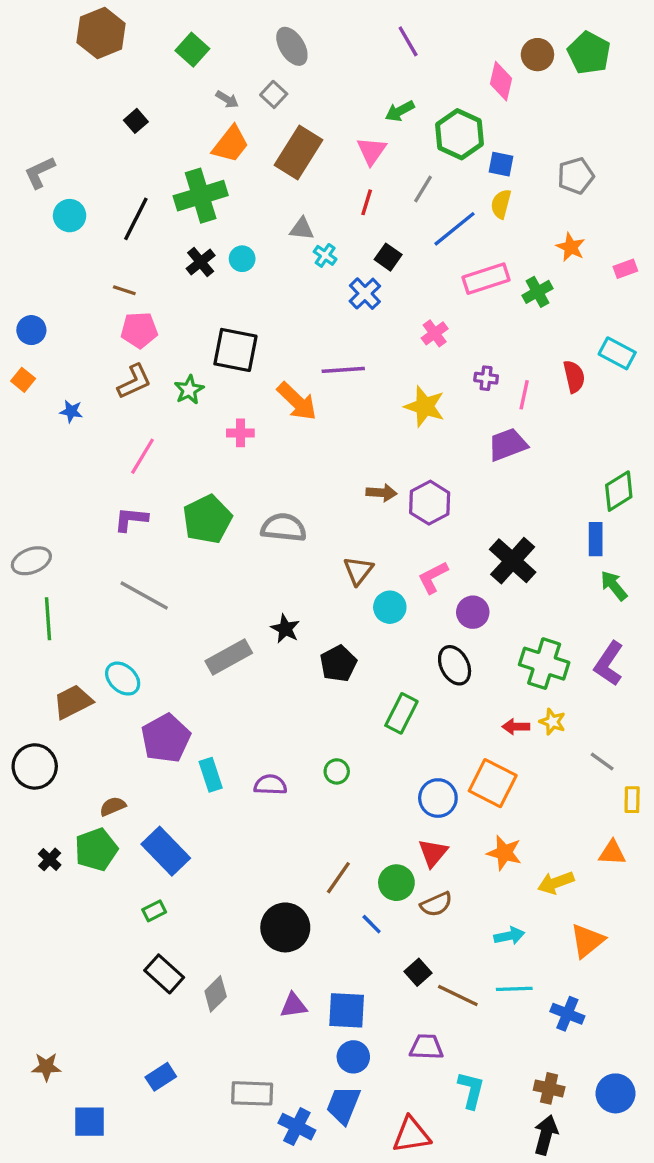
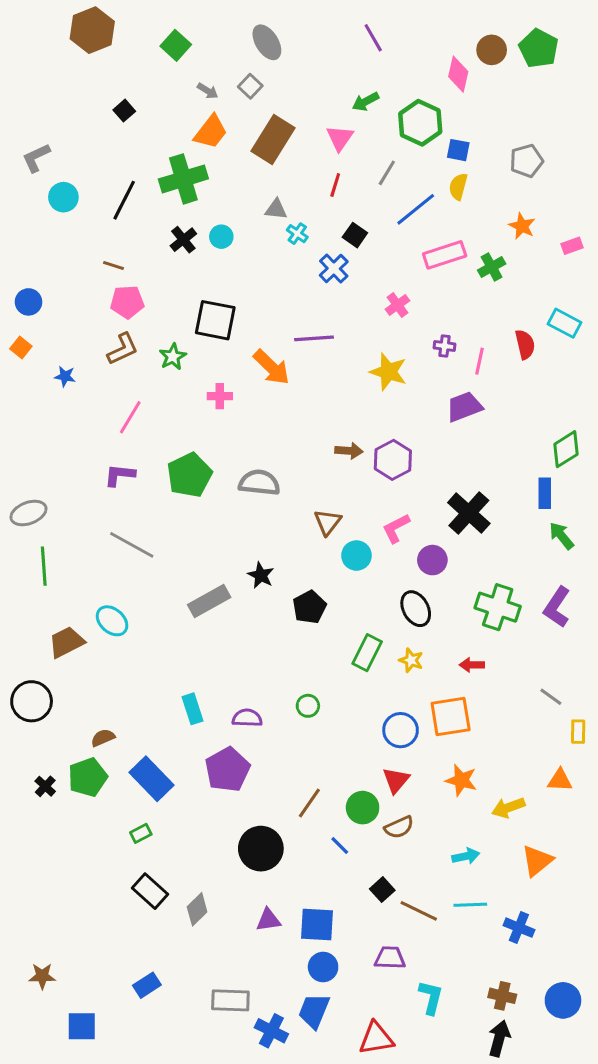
yellow star: (552, 722) -> (411, 660), moved
purple pentagon: (166, 738) -> (227, 770), moved
orange square: (493, 783) -> (451, 716), turned -36

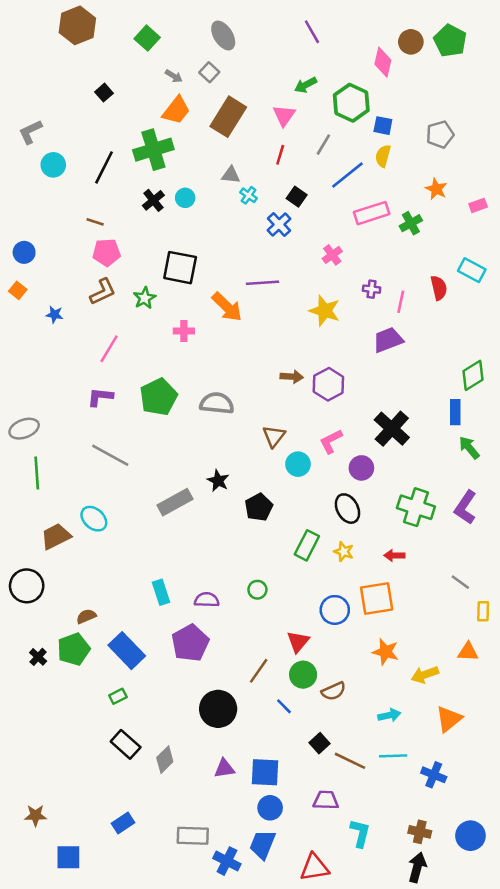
red triangle: (396, 780) -> (298, 642), moved

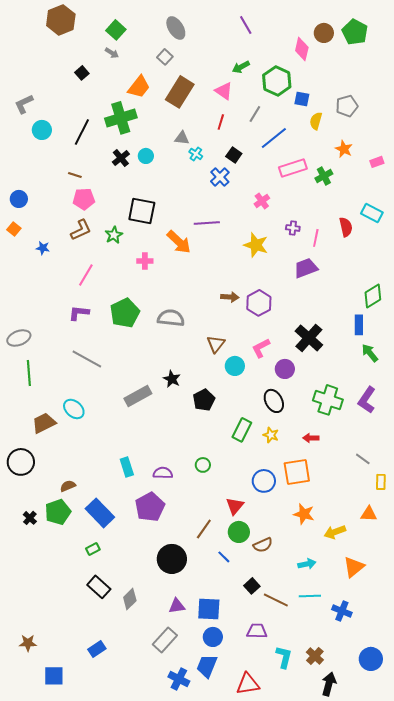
gray arrow: (174, 76) -> (112, 53), moved
pink triangle: (284, 115) -> (224, 91), turned -30
yellow semicircle: (383, 156) -> (316, 121), moved
brown cross: (420, 832) -> (315, 656), moved, turned 30
gray rectangle: (193, 836) -> (165, 640), moved, turned -50

